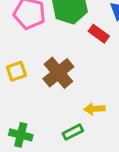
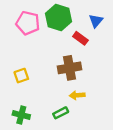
yellow square: (16, 71) -> (21, 76), moved
brown cross: (58, 73) -> (69, 68), moved, turned 30

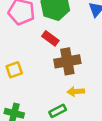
red rectangle: (80, 38) -> (50, 38), moved

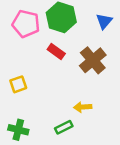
brown cross: (67, 61) -> (93, 60), moved, turned -30

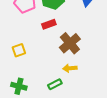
red rectangle: (56, 51) -> (49, 24), turned -56
brown cross: (93, 60) -> (70, 43), moved

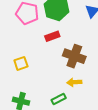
brown cross: (70, 43) -> (74, 56), turned -30

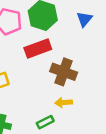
red rectangle: (52, 36) -> (38, 49), size x1.5

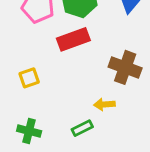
brown cross: (64, 72) -> (125, 67), moved

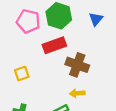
brown cross: (125, 67) -> (77, 65), moved

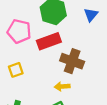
pink pentagon: (28, 21) -> (19, 31), moved
yellow arrow: (77, 93) -> (62, 86), moved

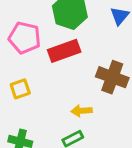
brown cross: (72, 61) -> (112, 77), moved

